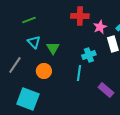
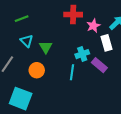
purple rectangle: (106, 90) -> (99, 65), moved

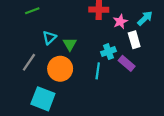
green line: (22, 19) -> (32, 11), moved
cyan triangle: (27, 41) -> (49, 38), turned 32
orange circle: (37, 70) -> (60, 69), size x1.5

